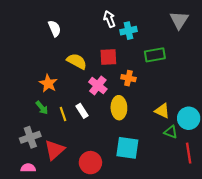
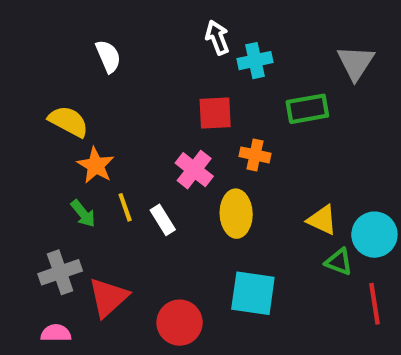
gray triangle: (179, 20) -> (356, 63), moved
yellow semicircle: (77, 61) -> (68, 121), moved
yellow line: (63, 114) -> (125, 207), moved

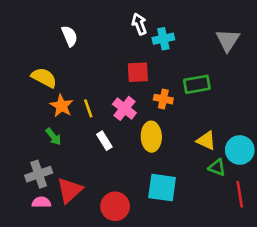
green rectangle: (307, 109) -> (197, 84), moved
yellow line: (125, 207) -> (88, 108), moved
pink semicircle: (56, 333) -> (41, 202), moved

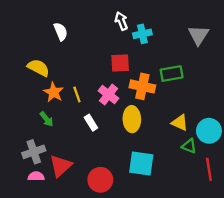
orange cross: (163, 99) -> (142, 86), size x1.5

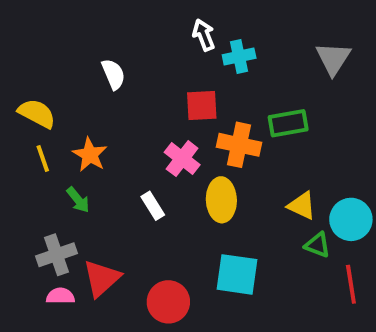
white semicircle: (61, 32) -> (113, 74), moved
yellow semicircle: (38, 68) -> (37, 113), moved
yellow line: (77, 95) -> (43, 159), moved

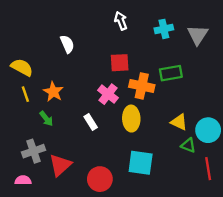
cyan cross: (239, 57) -> (164, 29), moved
pink semicircle: (60, 296) -> (23, 180), moved

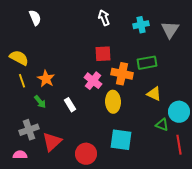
white semicircle: (67, 44) -> (35, 18), moved
white rectangle: (91, 122) -> (70, 105), moved
yellow triangle: (179, 122) -> (154, 94), moved

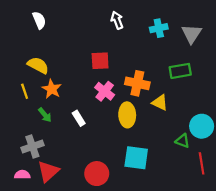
red square: (103, 54) -> (100, 61), moved
yellow semicircle: (19, 58) -> (38, 65), moved
green rectangle: (147, 63) -> (180, 71), moved
yellow triangle: (154, 94) -> (160, 103), moved
red triangle: (52, 142) -> (48, 171), moved

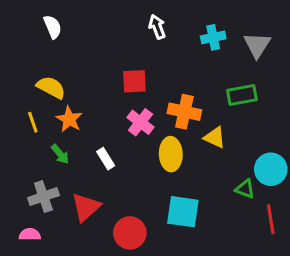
red triangle: (48, 171) -> (86, 207), moved

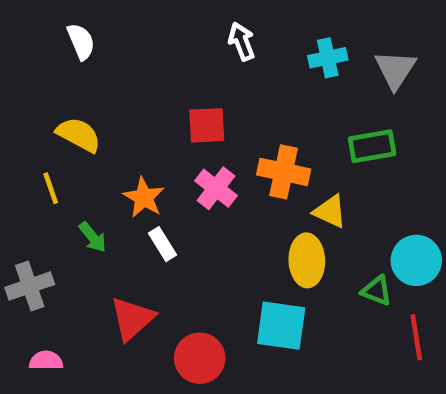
orange star: (69, 119) -> (144, 198), moved
yellow ellipse: (171, 154) -> (307, 260), moved
gray cross: (43, 197) -> (30, 286), moved

